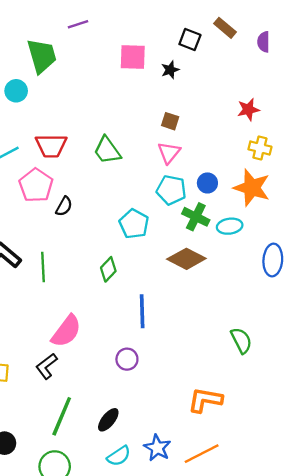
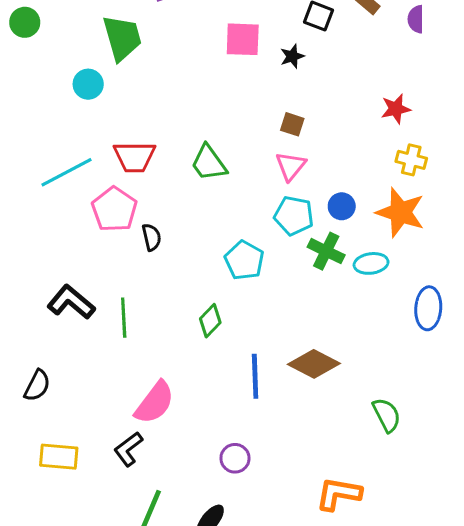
black semicircle: (64, 206) -> (152, 237), turned -42
brown diamond: (186, 259) -> (314, 364), moved
purple circle: (127, 359) -> (235, 458), moved

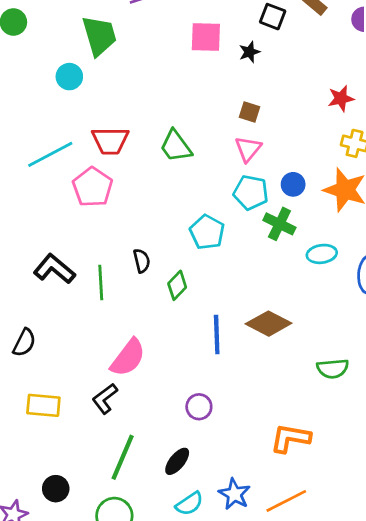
black semicircle: (152, 237) -> (142, 261), moved
cyan ellipse: (371, 263) -> (322, 254), moved
green semicircle: (387, 415) -> (333, 369), turned 112

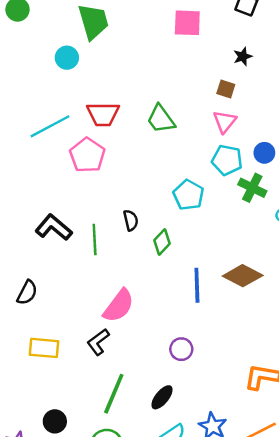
black star: (249, 52) -> (243, 56), moved

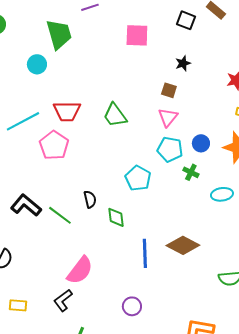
green cross: (252, 188) -> (191, 172), size x0.7
green line: (95, 240) -> (60, 215), turned -50
green diamond: (162, 242) -> (116, 217), turned -50
yellow rectangle: (44, 348) -> (18, 305), size x0.7

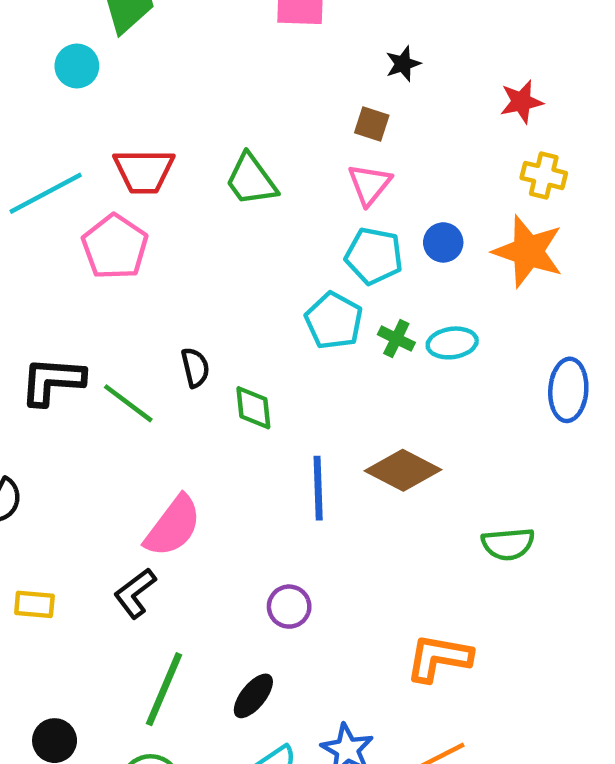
green cross: (191, 172) -> (396, 339), moved
cyan pentagon: (138, 178) -> (334, 321), moved
cyan ellipse: (222, 194) -> (452, 343), moved
black L-shape: (26, 205) -> (52, 381), turned -36

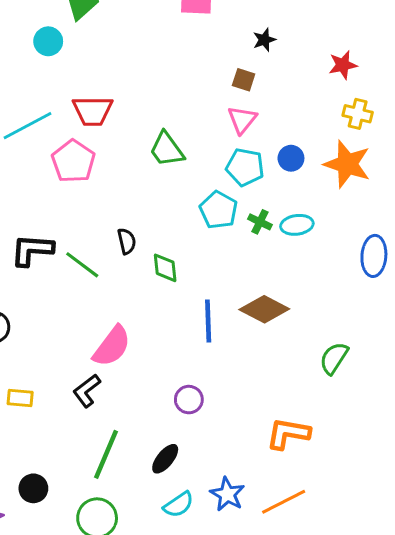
green trapezoid: (251, 180) -> (167, 149), moved
green semicircle: (508, 544) -> (334, 358), turned 128

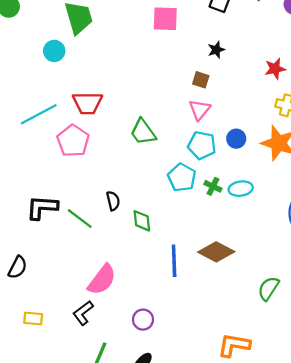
purple circle: (189, 400) -> (143, 320), moved

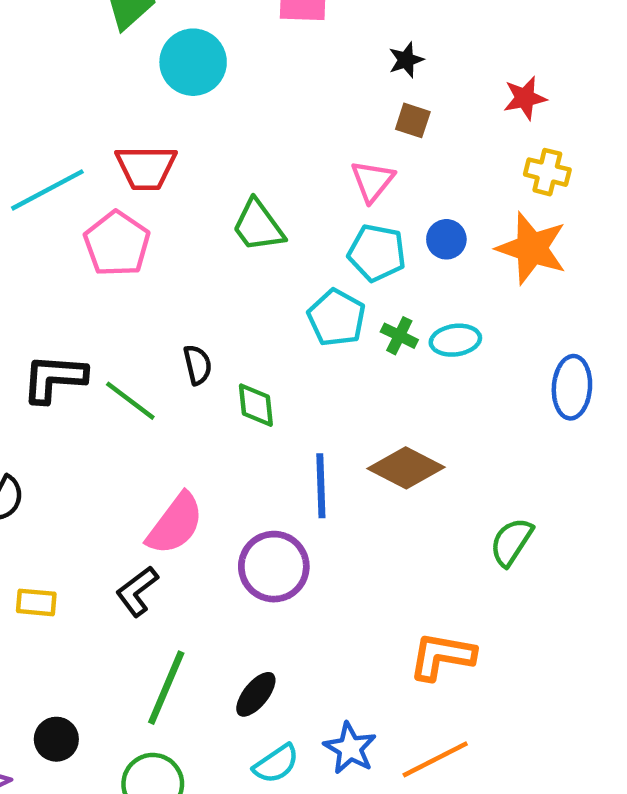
cyan circle: (54, 51) -> (193, 62), moved, size x1.5
brown square: (201, 80) -> (413, 120), moved
purple circle: (143, 320) -> (274, 567), moved, size x1.6

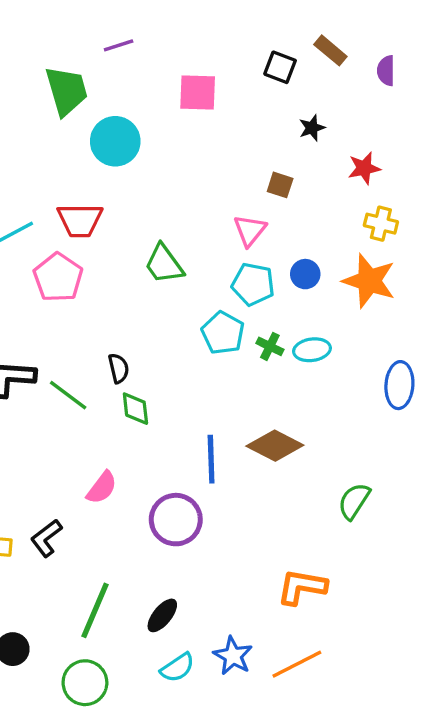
black star: (406, 60) -> (312, 128), moved
green diamond: (256, 405) -> (135, 409), moved
pink semicircle: (175, 524) -> (102, 488), size x0.7
black L-shape: (137, 591) -> (46, 538), moved

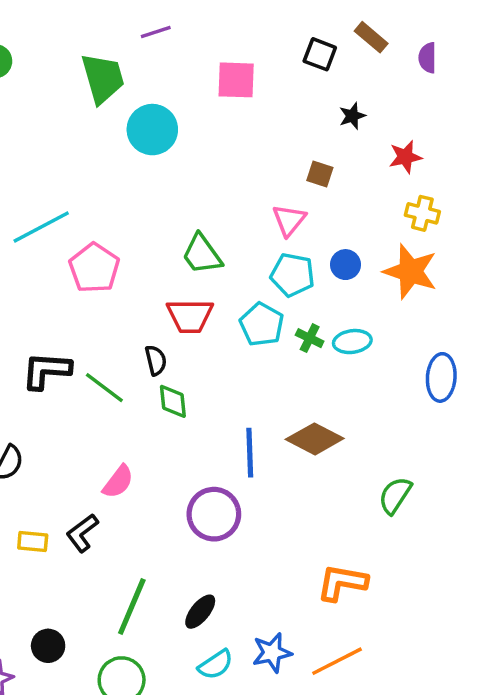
red trapezoid: (80, 220) -> (190, 316), moved
pink semicircle: (102, 488) -> (118, 482), moved
blue star: (233, 656) -> (272, 653), turned 30

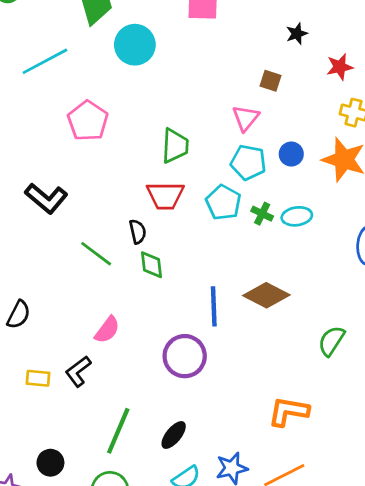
cyan line: (41, 227) -> (45, 61), moved
green trapezoid: (202, 254) -> (175, 146), turned -141
pink pentagon: (94, 268) -> (88, 121), moved
black L-shape: (46, 371) -> (46, 198), moved, turned -144

